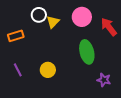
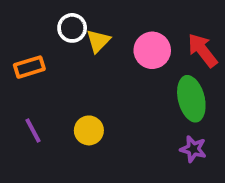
pink circle: (82, 17) -> (152, 50), moved
green ellipse: (87, 52) -> (191, 99), moved

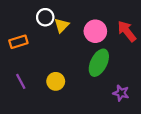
green ellipse: (191, 99) -> (99, 63), moved, turned 40

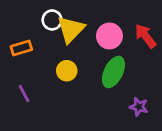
yellow triangle: (62, 25) -> (71, 29), size x1.6
yellow circle: (56, 81) -> (67, 71), moved

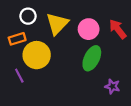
white circle: (52, 20) -> (28, 16), moved
yellow circle: (67, 71) -> (37, 55), moved, size x1.6

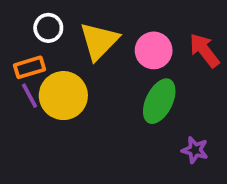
purple line: (19, 76) -> (30, 96), moved

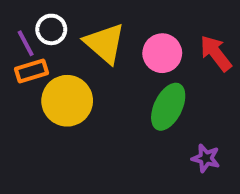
yellow triangle: (99, 41) -> (105, 43), turned -33
purple line: (30, 96) -> (26, 43), moved

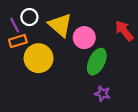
pink circle: (162, 53) -> (84, 38), moved
purple star: (206, 158) -> (102, 94), moved

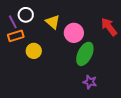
yellow triangle: (60, 25) -> (53, 22), size x0.7
yellow circle: (39, 58) -> (34, 51), size x0.6

